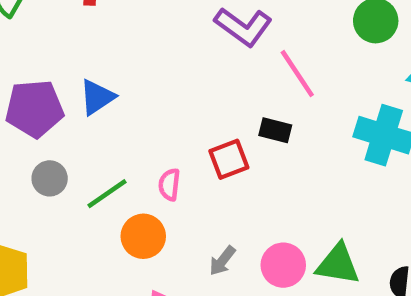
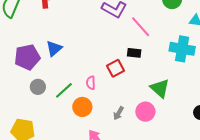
green triangle: (338, 264) -> (160, 88), moved, turned 40

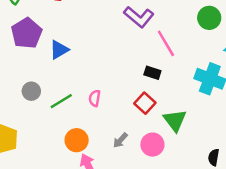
purple pentagon: (27, 57) -> (27, 33), moved, turned -30
red square: (116, 68) -> (145, 103), moved, turned -30
orange circle: (82, 107) -> (77, 140), moved

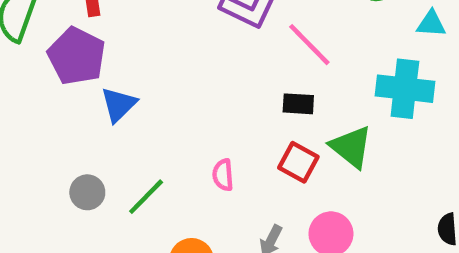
purple pentagon: (27, 33) -> (77, 56), moved
pink semicircle: (95, 98) -> (223, 175), moved
green triangle: (175, 120) -> (351, 147), moved

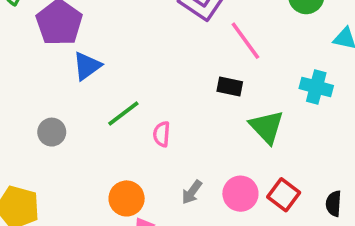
cyan cross: (405, 89) -> (316, 87), size x0.7
red square: (298, 162) -> (284, 195), moved
green line: (146, 197) -> (123, 114), moved

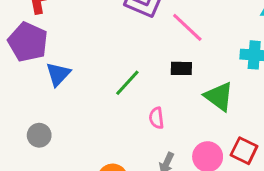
green line: (123, 114) -> (127, 83), moved
pink semicircle: (162, 134) -> (156, 118), moved

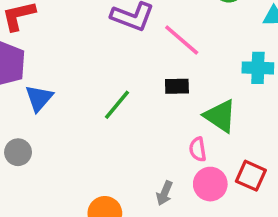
pink semicircle: (156, 118) -> (198, 149), moved
gray circle: (39, 135) -> (18, 152), moved

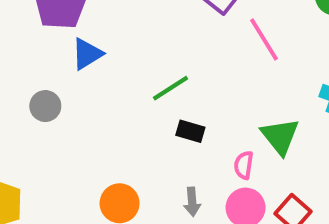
black rectangle: (177, 86) -> (190, 131), moved
gray arrow: (165, 193) -> (192, 202), turned -45

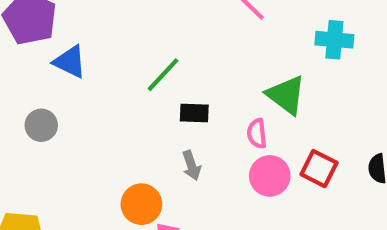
blue triangle: (87, 54) -> (70, 62), turned -48
gray arrow: (192, 202) -> (191, 165), moved

